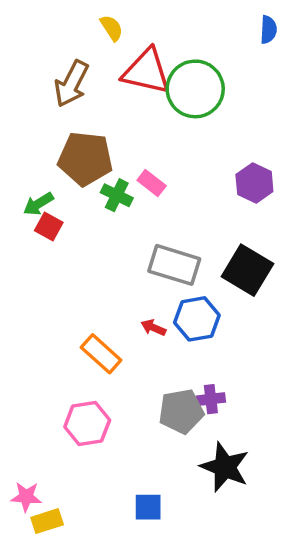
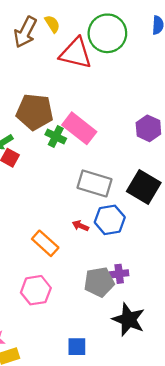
brown arrow: (71, 84) -> (25, 32), moved
green circle: (195, 89) -> (107, 33), moved
pink rectangle: (152, 183) -> (79, 128), size x1.8

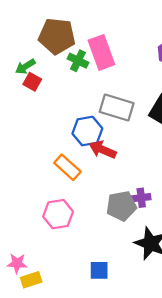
pink rectangle: (79, 128) -> (101, 52), turned 32
blue hexagon: (110, 220) -> (87, 131), moved
red arrow: (80, 226) -> (103, 150), size x1.6

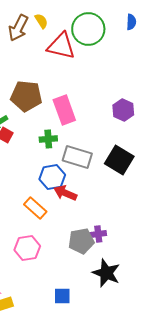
green cross: (78, 61) -> (48, 139), moved, turned -30

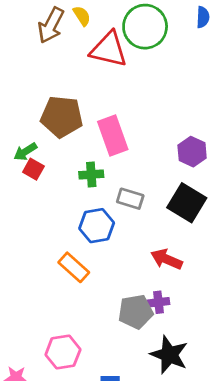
purple hexagon: (123, 110) -> (192, 152), moved
gray rectangle: (77, 157) -> (130, 199), size x0.7
red arrow: (65, 193) -> (167, 259), moved
pink hexagon: (27, 248) -> (63, 352), moved

